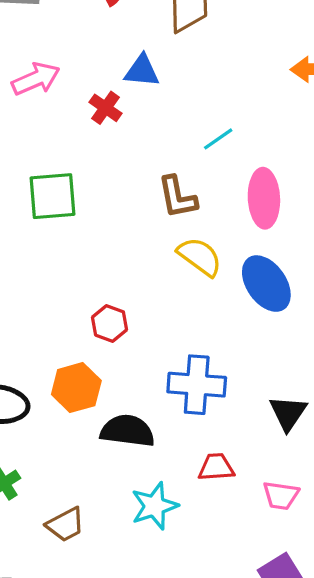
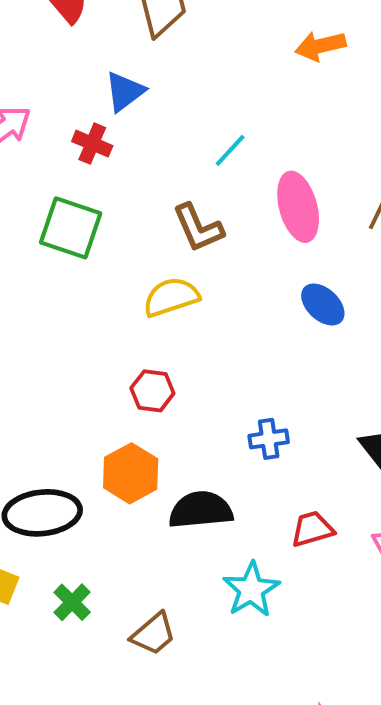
blue triangle: (142, 71) -> (125, 92), turned -30
green square: (52, 196) -> (71, 228), moved, turned 36
yellow semicircle: (200, 257) -> (171, 297), moved, turned -42
blue ellipse: (266, 284) -> (323, 304), size x0.7
blue cross: (197, 385) -> (269, 439), size x0.6

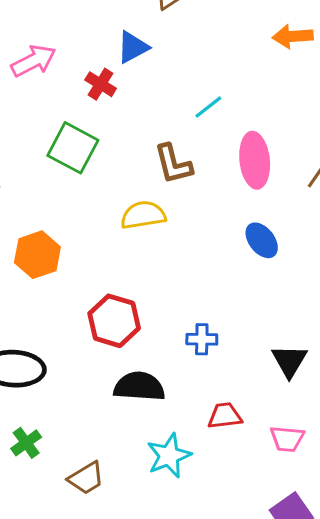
red hexagon: (152, 391) -> (114, 321), moved, size x1.5
orange hexagon: (131, 473) -> (37, 255), moved

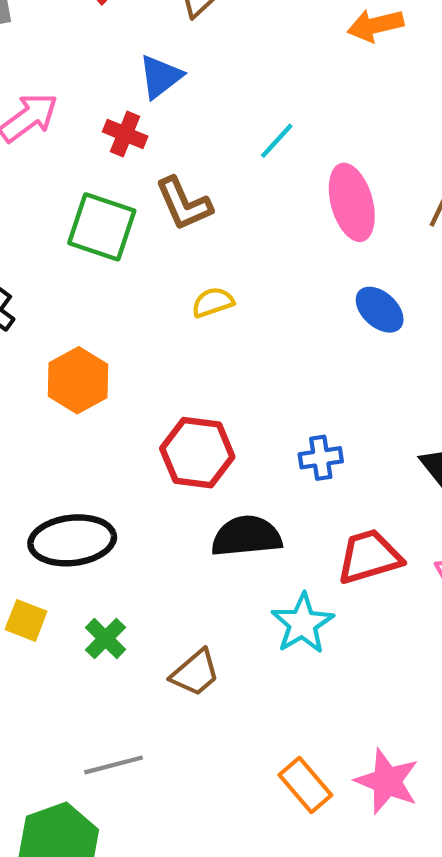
brown L-shape: (173, 164) -> (184, 204), moved
yellow semicircle: (143, 215) -> (213, 302), size x0.7
red trapezoid: (225, 416) -> (369, 557), size x1.4

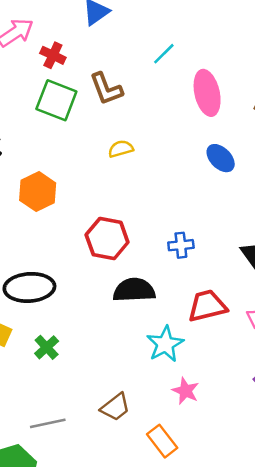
red cross: (125, 134) -> (53, 55), moved
brown trapezoid: (195, 673) -> (115, 407), moved
pink star: (387, 781) -> (185, 391), moved, size x0.7

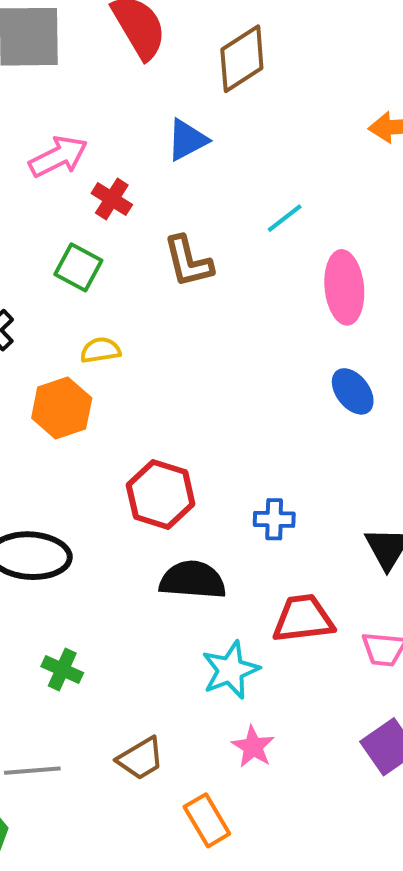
green square: (56, 100) -> (78, 267), moved, size x0.7
yellow semicircle: (121, 149) -> (100, 350), moved
green cross: (47, 347) -> (62, 670), moved, turned -30

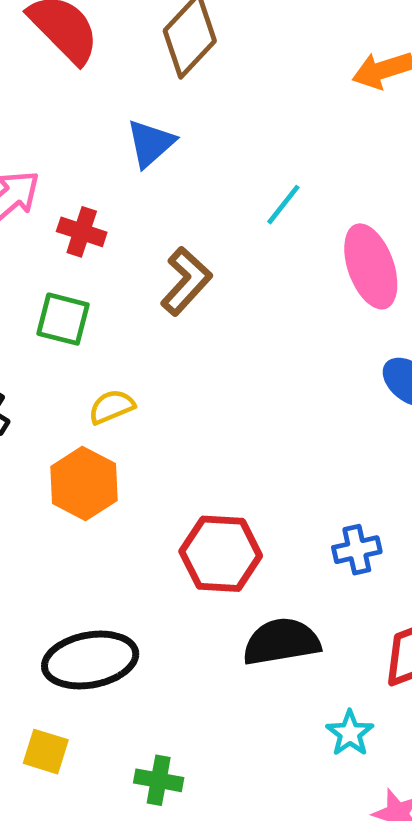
brown L-shape: (188, 261) -> (186, 281), turned -110
cyan star: (230, 670) -> (350, 733), size x0.7

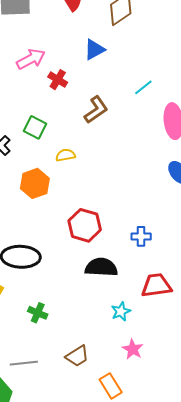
green square: (63, 319) -> (35, 127), moved
yellow semicircle: (112, 407) -> (65, 155), moved

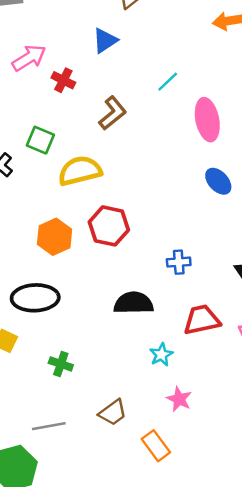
yellow semicircle: (65, 155) -> (80, 171), size x1.8
orange hexagon: (35, 183) -> (55, 237), moved
red hexagon: (85, 225) -> (109, 226), moved

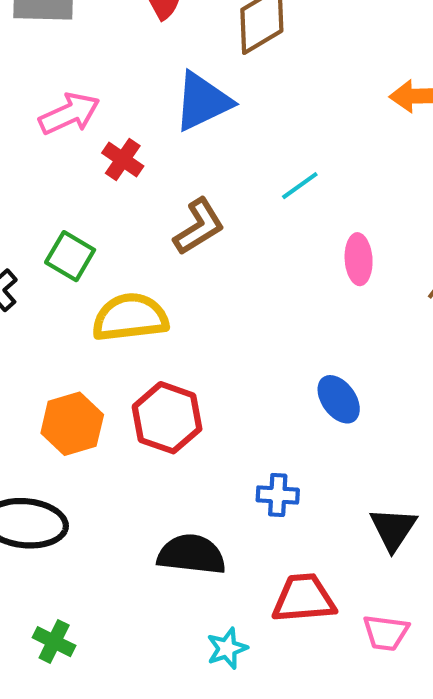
blue triangle: (105, 41) -> (203, 101), size x1.4
pink ellipse: (207, 120) -> (359, 259), size x0.7
blue ellipse: (218, 181) -> (339, 399), moved

